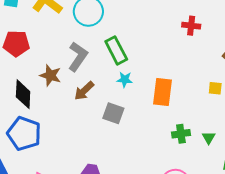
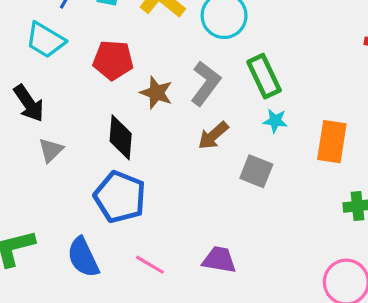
brown star: (50, 75) -> (156, 93), moved

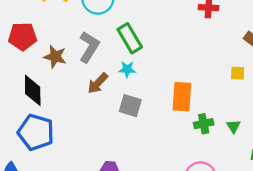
cyan star: (275, 121) -> (127, 69), moved
orange rectangle: (332, 142) -> (182, 97), moved

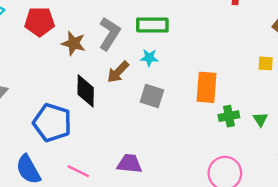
green rectangle: (130, 38) -> (152, 25), turned -60
black diamond: (33, 90) -> (86, 91), moved

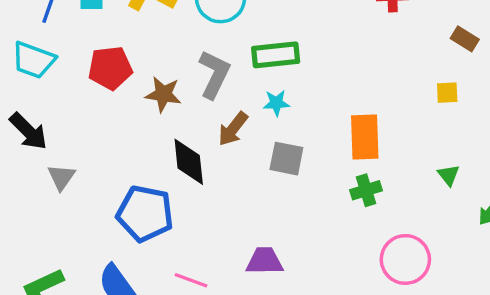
green cross: (229, 116) -> (366, 190), moved

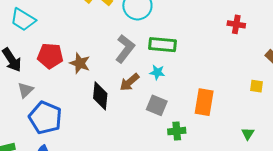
red pentagon: (110, 68) -> (50, 56), moved
brown star: (163, 94) -> (80, 63), moved
green cross: (366, 190) -> (177, 131), moved
blue pentagon: (145, 214) -> (45, 118), moved

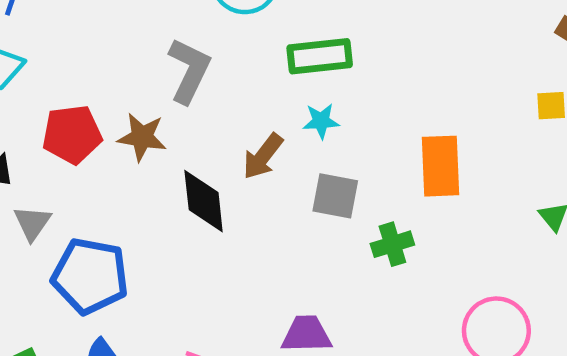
gray L-shape: (125, 49) -> (189, 71), moved

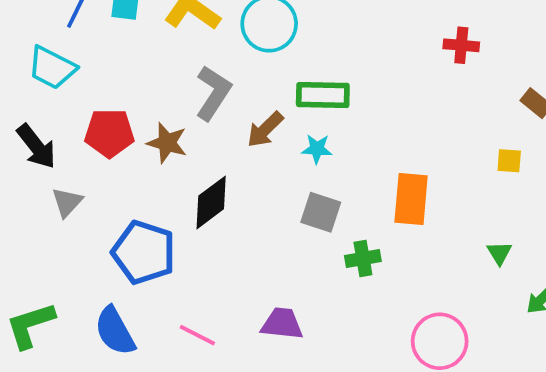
brown arrow: (263, 156) -> (265, 130), moved
black diamond: (204, 201) -> (211, 202), turned 52
blue pentagon: (90, 276) -> (144, 252), moved

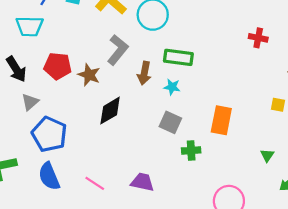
cyan trapezoid: (52, 68) -> (30, 26), turned -32
brown arrow: (265, 130) -> (144, 73), turned -40
blue pentagon: (144, 252) -> (49, 134), moved

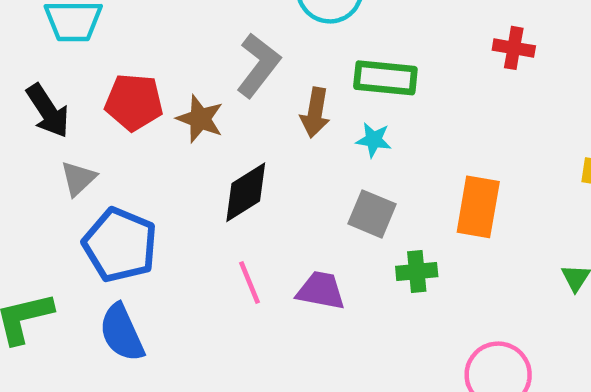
red cross: (258, 38) -> (514, 48), moved
purple trapezoid: (142, 182) -> (321, 291), moved
pink line: (95, 183) -> (250, 282), moved, turned 36

